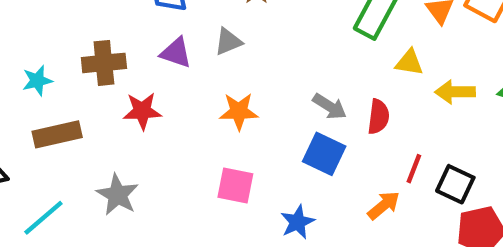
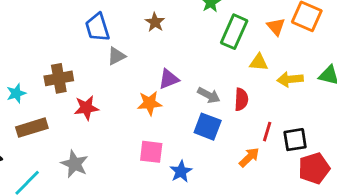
gray triangle: (228, 42) -> (116, 56), moved
purple triangle: (176, 53) -> (169, 79), moved, turned -35
black square: (455, 184) -> (295, 140), turned -30
blue star: (298, 222) -> (181, 171), moved

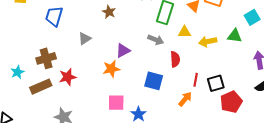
blue trapezoid: (97, 27) -> (54, 16), moved, turned 40
gray arrow: (209, 95) -> (156, 40), moved
brown rectangle: (32, 128) -> (41, 87), moved

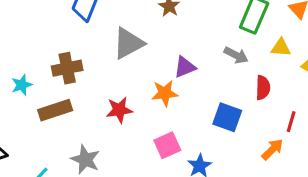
gray triangle: (85, 38) -> (128, 43), size x1.6
red star: (68, 77) -> (119, 110), moved
pink square: (116, 103) -> (167, 145), turned -30

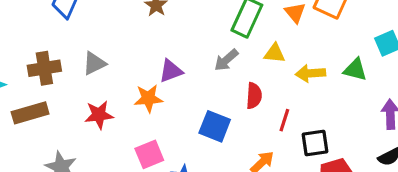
gray triangle: (128, 43) -> (94, 63), moved, size x0.7
gray arrow: (236, 55) -> (226, 60), turned 110
red line: (291, 122) -> (284, 120), moved

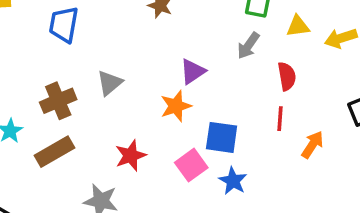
red star: (99, 115) -> (131, 156), moved
red line: (284, 120) -> (280, 119), moved
blue square: (215, 126) -> (222, 137), moved

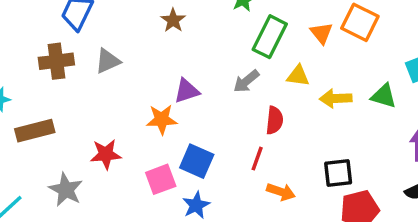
gray triangle: (110, 83) -> (108, 61), moved
brown cross: (58, 101) -> (56, 61), moved
orange arrow: (312, 145) -> (281, 192), turned 60

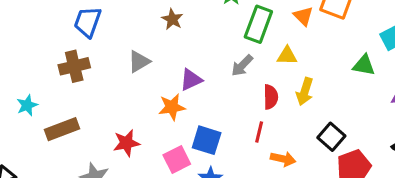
gray triangle: (108, 61) -> (139, 62), moved
yellow arrow: (336, 98) -> (305, 92), moved, turned -64
black square: (338, 173) -> (331, 137), turned -36

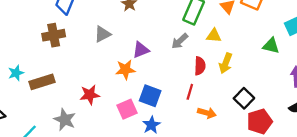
cyan star: (27, 105) -> (16, 73), moved

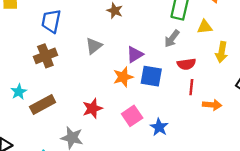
red semicircle: (200, 66) -> (186, 64), moved, turned 90
cyan star: (16, 73) -> (19, 92), moved
blue square: (150, 96) -> (151, 76), moved

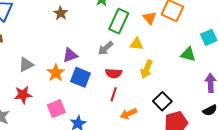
gray triangle: (94, 46) -> (26, 65), moved
orange star: (123, 77) -> (56, 73), turned -30
orange arrow: (212, 105) -> (128, 114), turned 140

